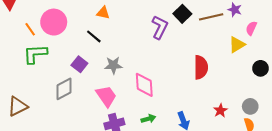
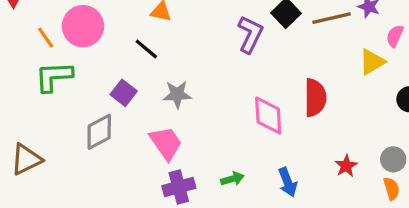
pink diamond: (144, 85) -> (268, 116), moved

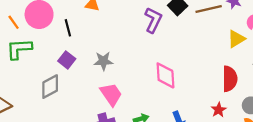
black line: (146, 49) -> (68, 28), moved, turned 35
red semicircle: (315, 98) -> (230, 79), moved
pink trapezoid: (166, 143) -> (111, 94), moved

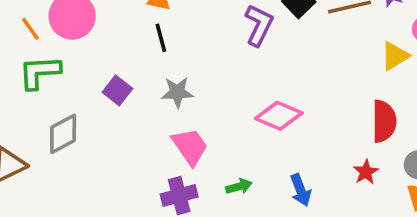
black line: (68, 28) -> (161, 38), moved
pink diamond: (165, 75) -> (279, 116), turned -64
gray diamond: (50, 87) -> (63, 134), moved

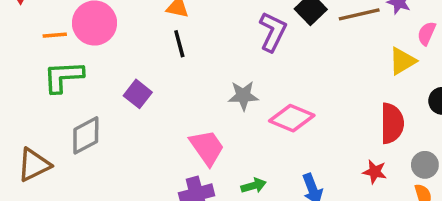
orange line: (30, 29) -> (55, 35), turned -60
gray star: (177, 92) -> (243, 96), moved
red star: (366, 172) -> (375, 172), turned -30

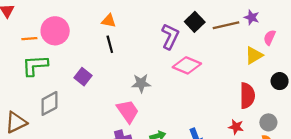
gray star: (243, 96) -> (141, 83), moved
pink diamond: (292, 118) -> (187, 65), moved

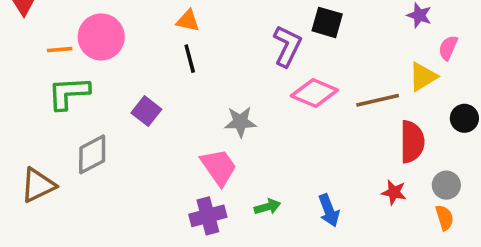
black square: (195, 22) -> (327, 22), turned -30
brown line: (226, 25) -> (378, 100), moved

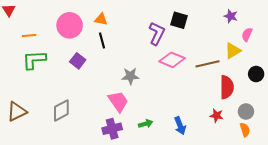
pink circle: (101, 37) -> (70, 25), moved
purple square: (146, 111) -> (78, 61), moved
gray diamond: (92, 154) -> (61, 110), moved

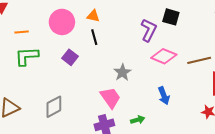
gray star: (130, 76) -> (122, 72), turned -30
blue arrow: (180, 126) -> (164, 96), moved

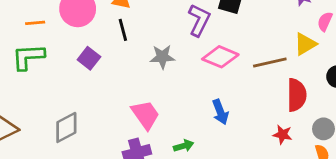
orange line: (22, 32) -> (35, 23), moved
gray star: (122, 72) -> (162, 57), moved, turned 30

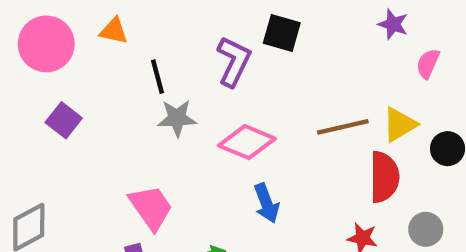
black line: (123, 30) -> (157, 77), moved
yellow triangle: (305, 44) -> (400, 125), moved
pink diamond: (220, 57) -> (247, 142), moved

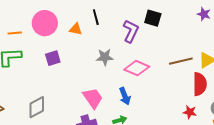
orange triangle: (114, 31) -> (76, 29), moved
black line: (157, 77) -> (96, 17), moved
purple square: (64, 120) -> (53, 58), turned 35
blue arrow: (267, 203) -> (125, 96), moved

